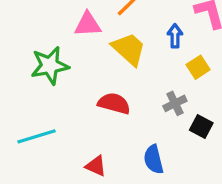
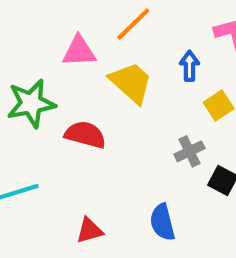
red semicircle: (114, 103) -> (85, 135), moved
red triangle: (96, 166) -> (89, 230), turned -40

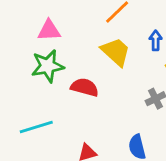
pink triangle: (79, 51) -> (49, 30), moved

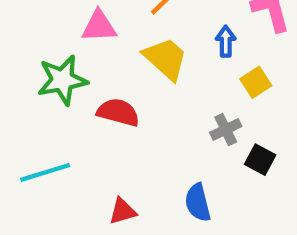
pink triangle: (49, 30) -> (99, 26), moved

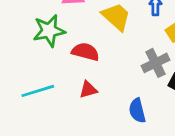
gray cross: (226, 129) -> (155, 63), size x1.4
red triangle: (123, 211) -> (88, 90), moved

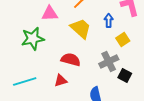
red semicircle: (85, 52) -> (71, 60), moved

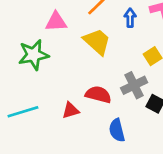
blue arrow: (109, 21) -> (130, 18), moved
red semicircle: (71, 60) -> (98, 95), moved

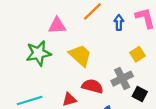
yellow trapezoid: (97, 42) -> (80, 55), moved

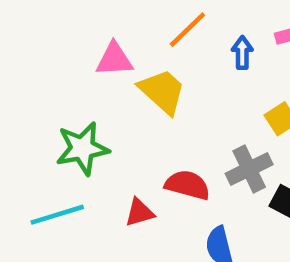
green star: (38, 53) -> (82, 148), moved
yellow trapezoid: (80, 55) -> (162, 91), moved

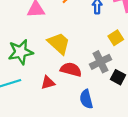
yellow trapezoid: (162, 91) -> (59, 43), moved

